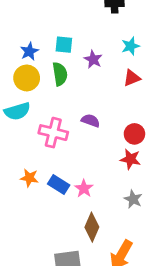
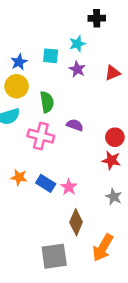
cyan star: (130, 46) -> (77, 44), moved
green semicircle: (60, 74) -> (47, 102), moved
red triangle: (132, 78) -> (112, 73), moved

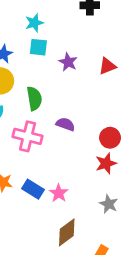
cyan star: (77, 44) -> (34, 23), moved
red star: (111, 160) -> (106, 163), turned -30
brown diamond: (76, 222) -> (67, 232), turned 30

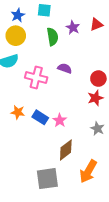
purple star: (68, 62) -> (73, 28), moved
green semicircle: (34, 99) -> (52, 37), moved

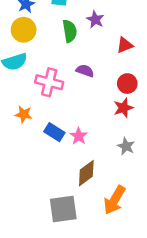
red triangle: (96, 24) -> (125, 45), moved
orange star: (18, 112) -> (24, 114), moved

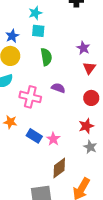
purple star: (95, 20) -> (83, 48), moved
red triangle: (125, 45) -> (89, 68), turned -32
red star: (123, 108) -> (86, 126), moved

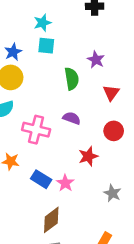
purple star: (83, 48) -> (96, 60), moved
green semicircle: (46, 57) -> (72, 79), moved
red star: (86, 126) -> (88, 156), moved
brown diamond: (59, 168) -> (51, 220), moved

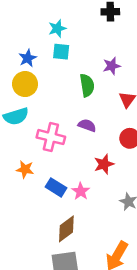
purple star: (96, 60) -> (112, 66), turned 30

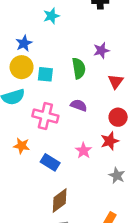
cyan square: (61, 52) -> (45, 74), moved
red star: (104, 164) -> (110, 141), moved
pink star: (81, 191) -> (83, 151), moved

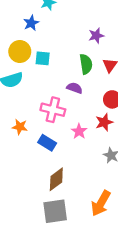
blue star: (24, 43) -> (31, 23), moved
green semicircle: (79, 68) -> (86, 64), moved
pink cross: (45, 116) -> (53, 110), moved

